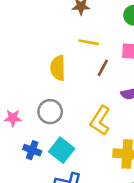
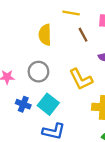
brown line: (103, 68) -> (83, 35), turned -56
yellow L-shape: (100, 121) -> (81, 79), turned -60

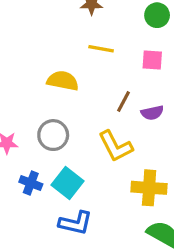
yellow semicircle: (45, 35) -> (63, 81), turned 102
brown line: (83, 35) -> (123, 102), moved, turned 56

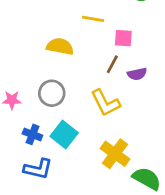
pink square: (152, 60) -> (123, 38), moved
yellow cross: (149, 188) -> (115, 154), moved, turned 32
blue L-shape: (76, 223) -> (38, 169), moved

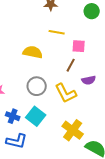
purple semicircle: (137, 74) -> (89, 80), moved
gray circle: (52, 93) -> (37, 86), moved

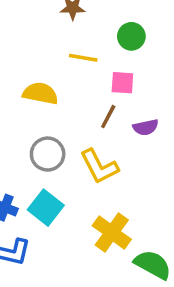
green circle: (92, 11) -> (131, 36), moved
purple semicircle: (89, 80) -> (146, 127), moved

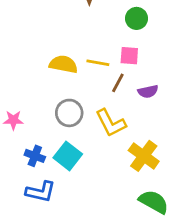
yellow line: (83, 58) -> (98, 63), moved
yellow cross: (112, 233) -> (144, 156), moved

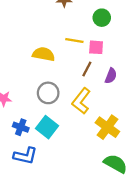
yellow line: (98, 63) -> (74, 40), moved
purple semicircle: (148, 91) -> (111, 76), turned -56
yellow L-shape: (111, 123) -> (81, 101), turned 65

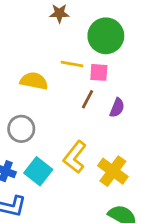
green circle: (102, 18) -> (106, 36), size x1.6
gray circle: (48, 93) -> (21, 129), moved
yellow L-shape: (81, 101) -> (75, 157), moved

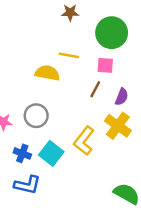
yellow line: (72, 64) -> (69, 55), moved
yellow cross: (113, 171) -> (118, 126), moved

